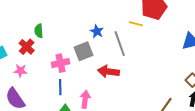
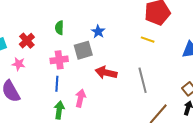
yellow line: (136, 24) -> (148, 40), moved
green semicircle: (39, 31) -> (59, 28), moved
gray line: (120, 44) -> (143, 80), moved

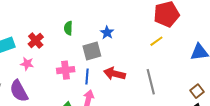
yellow line: (148, 40) -> (156, 41), turned -56
pink cross: (59, 60) -> (66, 70), moved
blue line: (57, 84) -> (87, 77), moved

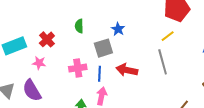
gray line: (151, 82) -> (163, 62), moved

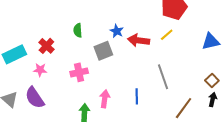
gray line: (163, 62) -> (163, 77), moved
red arrow: (127, 70) -> (139, 40), moved
blue line: (99, 74) -> (137, 96), moved

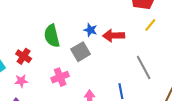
green semicircle: (78, 30) -> (52, 36), size x1.6
yellow line: (167, 35) -> (150, 25), moved

